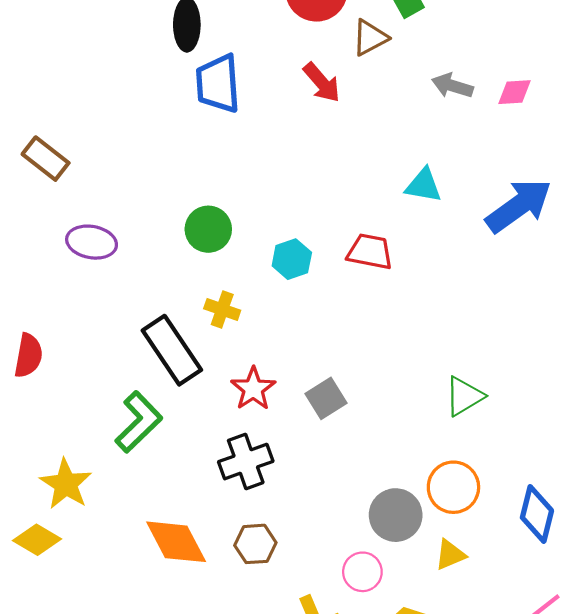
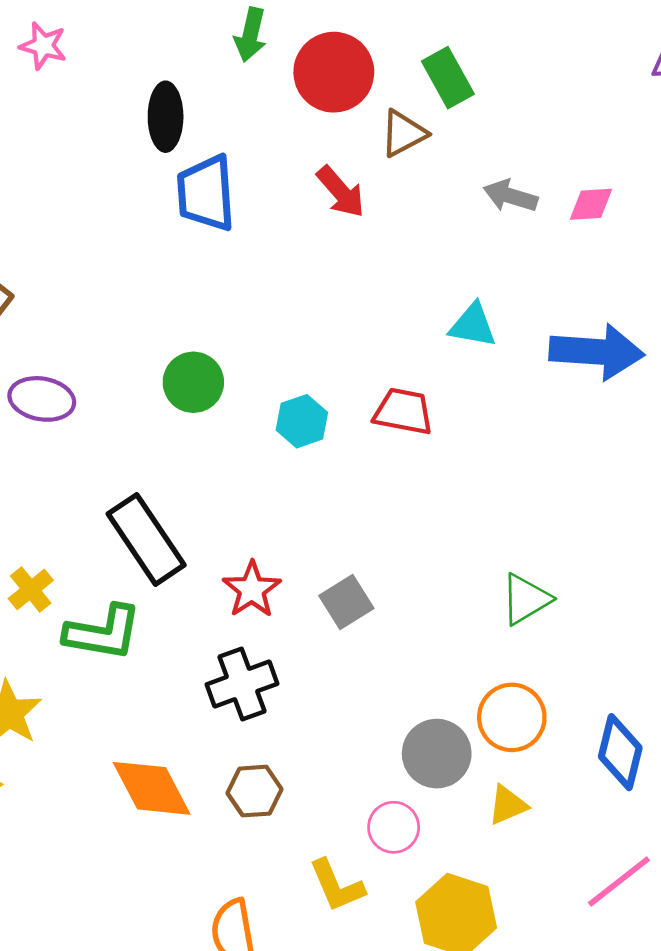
blue arrow: (519, 206) -> (597, 352), turned 40
yellow cross: (222, 310) -> (31, 589), moved, turned 32
green L-shape: (139, 422) -> (103, 633), turned 54

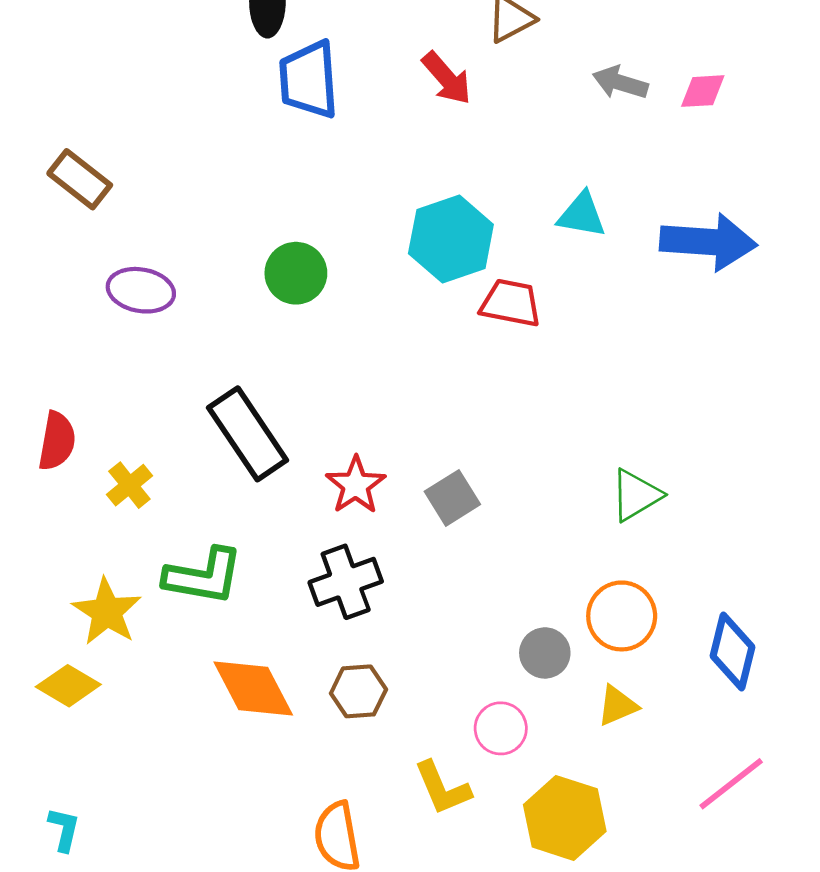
cyan hexagon: (302, 421) -> (451, 239), moved, size x1.6
green L-shape: (103, 633) -> (203, 576), moved
gray circle: (437, 754) -> (545, 653), size x0.7

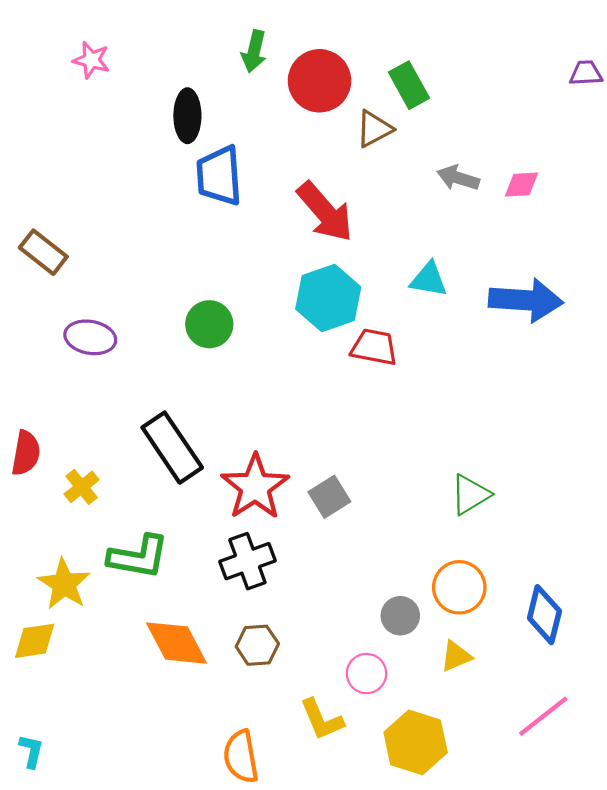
red arrow: (447, 78) -> (325, 212), moved, size x1.5
red star: (356, 485) -> (255, 487), size x1.5
yellow diamond: (68, 686) -> (35, 641), turned -39

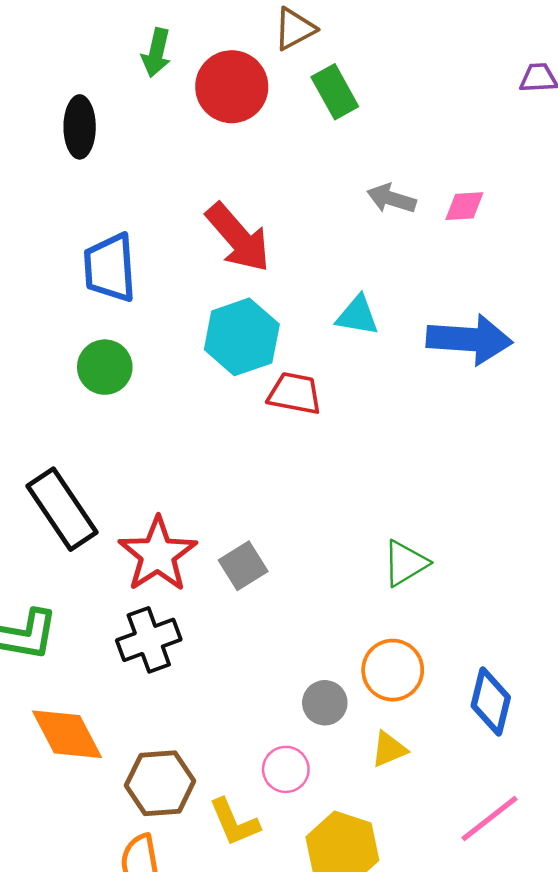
brown triangle: (374, 129) -> (295, 29), moved
blue trapezoid: (219, 176) -> (110, 268), moved
brown hexagon: (257, 645) -> (160, 783), moved, size x1.4

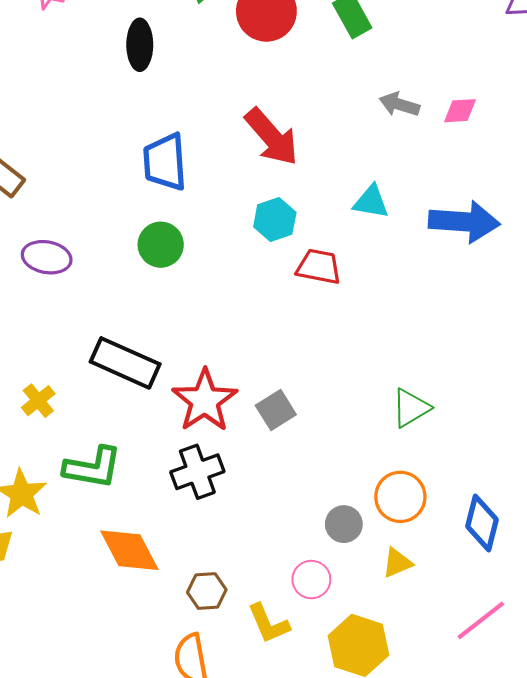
cyan hexagon: (242, 337) -> (275, 220), size x0.7
black rectangle: (62, 509) -> (125, 363), turned -32
brown hexagon: (160, 783) -> (207, 591), size x0.7

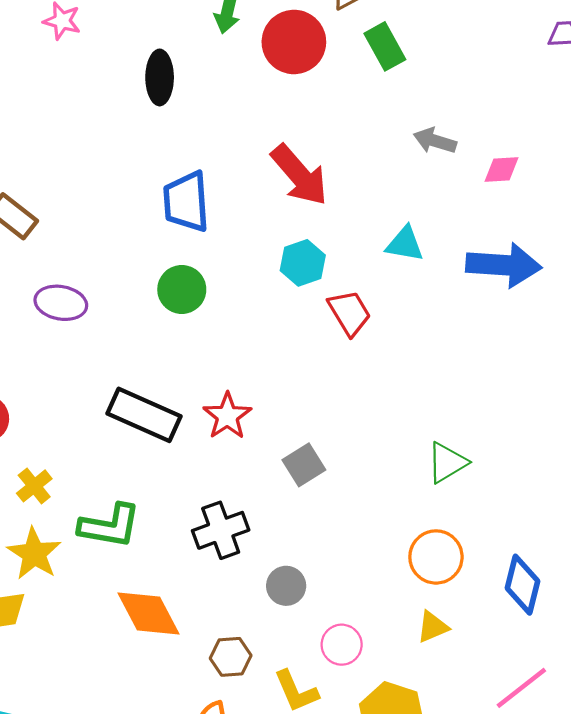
pink diamond: (460, 111) -> (501, 170), moved
red trapezoid: (319, 267) -> (349, 313), turned 48
yellow cross: (38, 401) -> (34, 486), moved
red star: (205, 401) -> (227, 416), moved, size x0.7
gray circle: (344, 524) -> (286, 586), moved

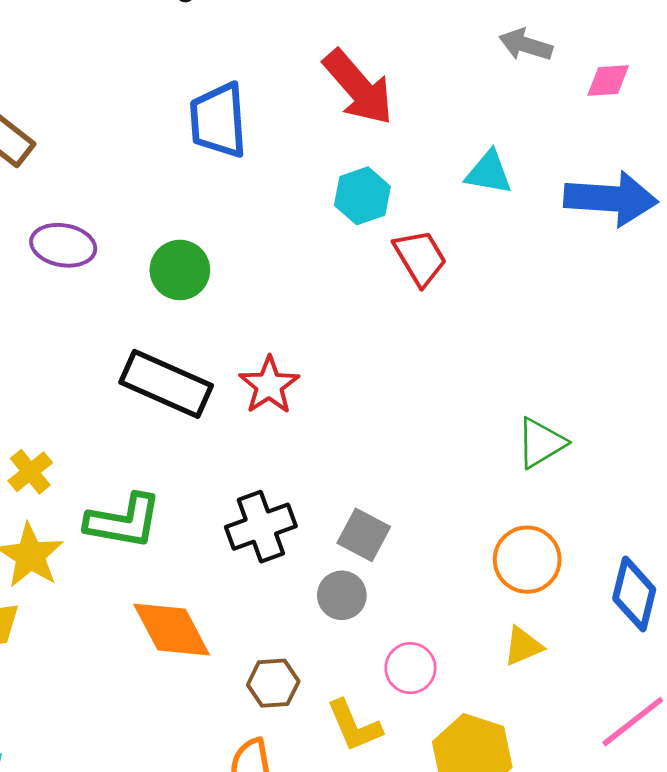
green circle: (182, 289) -> (180, 270), moved
gray square: (304, 465) -> (364, 535), moved, turned -30

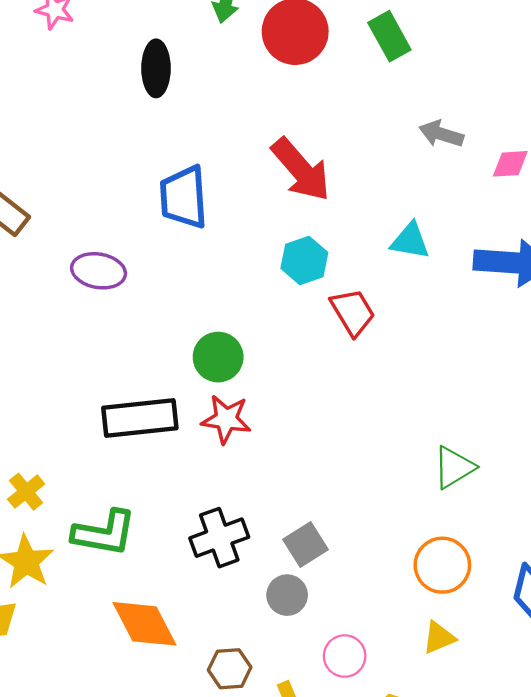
purple ellipse: (63, 245) -> (99, 271), moved
green circle: (180, 270) -> (218, 357), moved
black rectangle: (166, 384) -> (140, 418), turned -30
red star: (269, 385) -> (226, 419), turned -30
gray square: (364, 535) -> (306, 544), turned 30

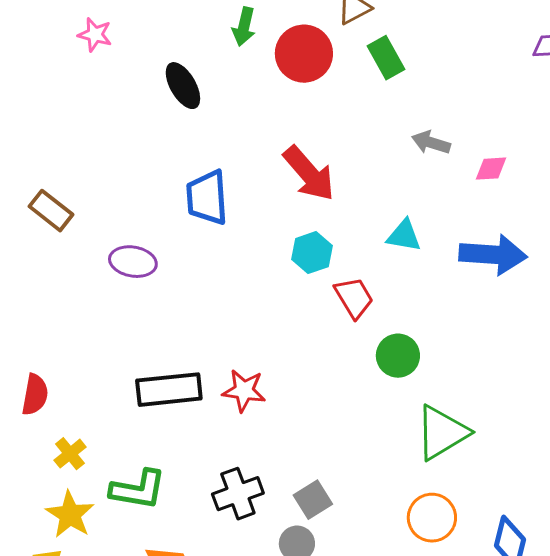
black ellipse: (156, 68) -> (183, 86), turned -30
green circle: (218, 357) -> (398, 356), moved
green triangle: (454, 467) -> (442, 433), size x1.5

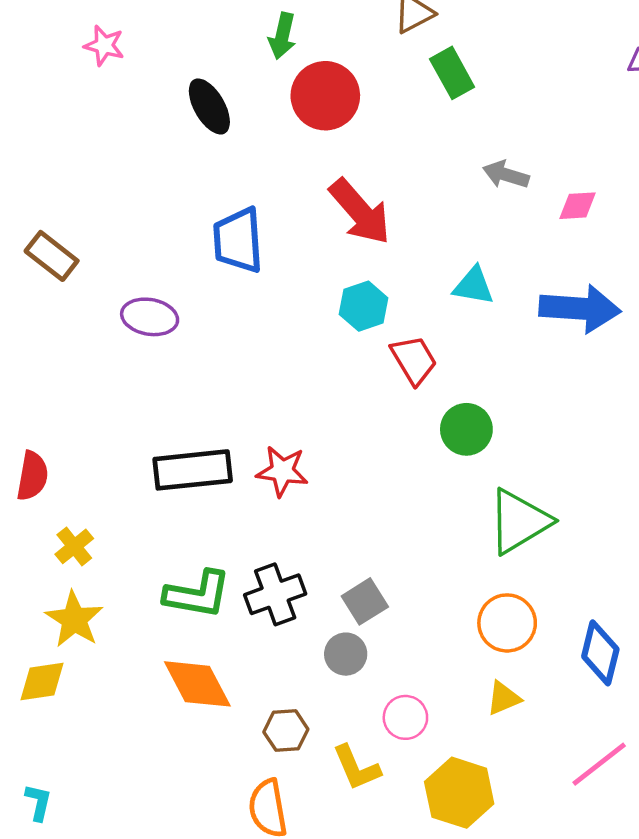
red circle: (304, 54) -> (325, 96), moved
green L-shape: (138, 490) -> (197, 594), moved

